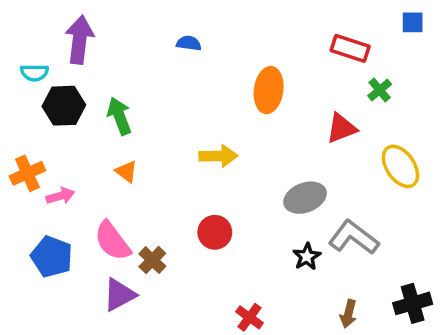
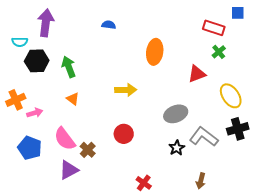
red rectangle: (350, 48) -> (214, 28), moved
black cross: (413, 303) -> (238, 129), moved

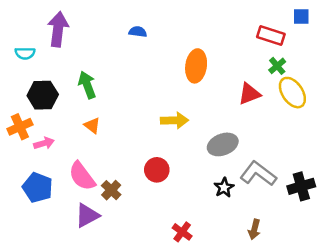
black hexagon: (37, 61) -> (43, 95), moved
yellow arrow: (126, 90) -> (175, 120), moved
yellow ellipse: (231, 96) -> (292, 93), moved
black cross: (238, 129) -> (301, 186), moved

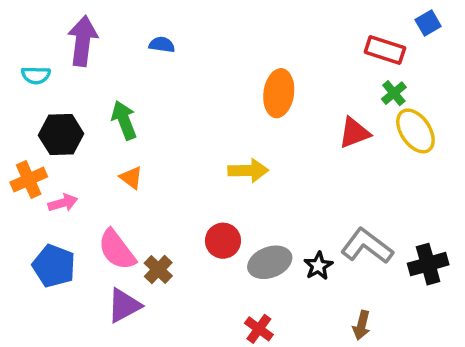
blue square: (301, 16) -> (428, 23), turned -30
blue semicircle: (138, 32) -> (162, 45), moved
gray ellipse: (223, 144) -> (270, 262), moved

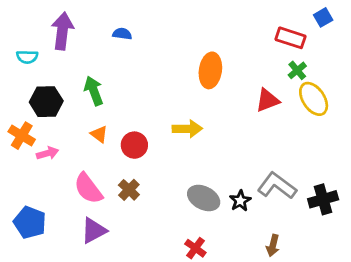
orange cross: (29, 180) -> (22, 136), turned -35
red circle: (223, 241) -> (134, 145), moved
gray ellipse: (270, 262) -> (204, 198), turned 48
blue pentagon: (54, 266) -> (30, 222), moved
brown cross: (158, 269) -> (129, 190), moved

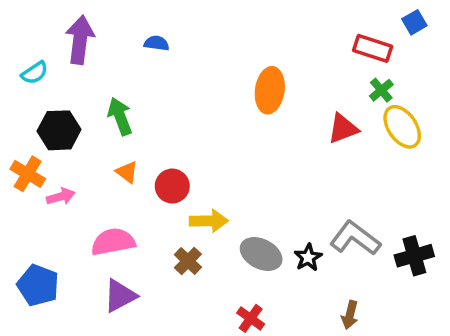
cyan semicircle: (27, 57) -> (35, 73), turned -35
yellow arrow: (187, 129) -> (209, 221), moved
pink semicircle: (88, 188) -> (113, 242), turned 116
brown cross: (129, 190) -> (188, 261), moved

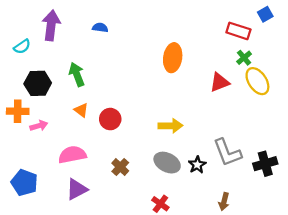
orange cross: (28, 174) -> (18, 111), turned -30
yellow arrow: (209, 221) -> (170, 126), moved
gray L-shape: (355, 238) -> (227, 152), turned -148

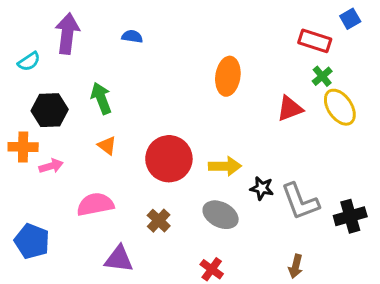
red circle: (110, 119) -> (169, 159), moved, size x1.6
black star: (197, 165) -> (262, 188), moved, turned -30
purple triangle: (77, 189) -> (119, 259), moved, turned 35

